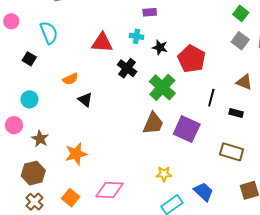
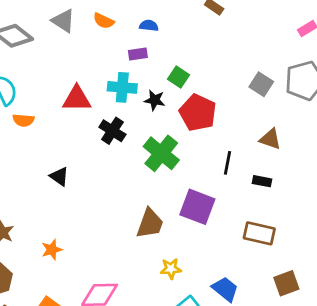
green square: (241, 13) -> (179, 77), moved
cyan cross: (136, 36) -> (122, 87), size x1.5
orange semicircle: (70, 79) -> (23, 120), moved, turned 35
brown trapezoid: (153, 123) -> (150, 223), moved
orange star: (76, 154) -> (52, 250), size x0.7

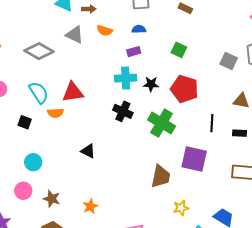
green square: (179, 77) -> (179, 50), moved
red triangle: (77, 99) -> (73, 92), moved

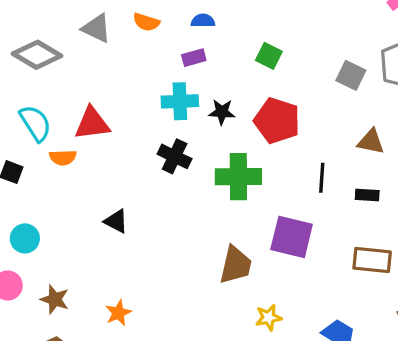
green cross: (162, 123) -> (238, 177), turned -32

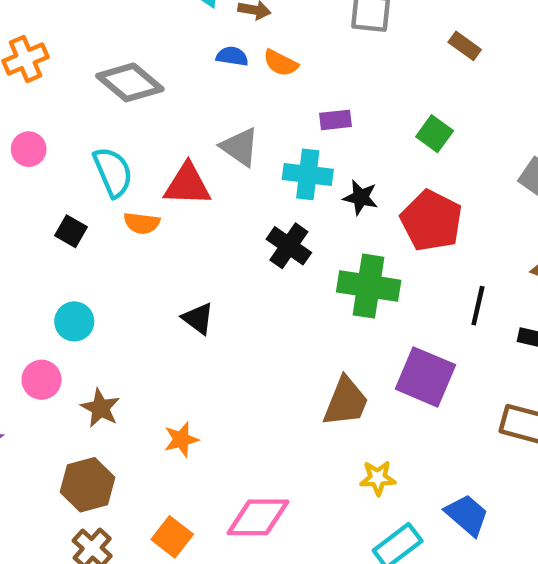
blue semicircle: (203, 21) -> (232, 56), moved
gray triangle: (96, 28) -> (240, 147), moved

